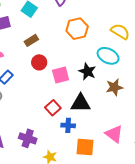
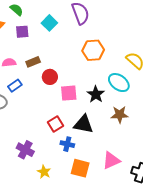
brown rectangle: (31, 40) -> (33, 62), moved
pink triangle: (114, 134) -> (111, 160), turned 48

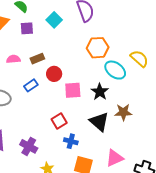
cyan ellipse: (119, 83) -> (115, 70), moved
blue rectangle: (15, 86) -> (31, 85), moved
black triangle: (83, 124) -> (99, 122), moved, turned 30

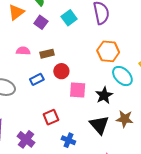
purple square: (27, 28) -> (41, 22), turned 32
red square: (59, 121) -> (51, 117), moved

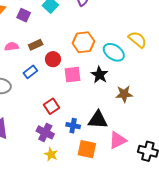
orange hexagon: (108, 51) -> (83, 42), moved
black triangle: (99, 125) -> (98, 120), moved, turned -35
purple cross: (26, 139) -> (45, 132), moved

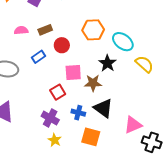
yellow semicircle: (137, 40) -> (144, 64), moved
pink square: (72, 75) -> (73, 72), moved
brown star: (124, 94) -> (93, 83), moved
black triangle: (98, 120) -> (103, 108), turned 30
pink triangle: (118, 140) -> (133, 125), moved

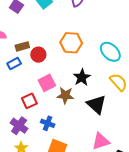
brown rectangle: (45, 30) -> (22, 46), moved
cyan ellipse: (123, 42) -> (110, 52), moved
pink square: (73, 72) -> (47, 83), turned -30
black triangle: (103, 108) -> (96, 104), moved

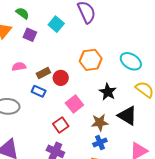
blue rectangle: (14, 64) -> (39, 91), turned 64
brown star: (65, 95) -> (100, 122), moved
blue cross: (48, 123) -> (100, 142), moved, turned -32

